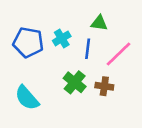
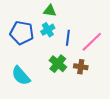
green triangle: (99, 23) -> (50, 11), moved

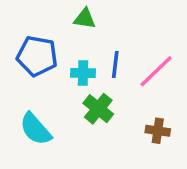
cyan cross: (48, 30) -> (83, 73), moved, turned 32
brown cross: (81, 67) -> (158, 131), moved

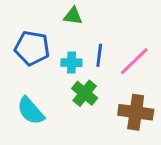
brown cross: (158, 131) -> (136, 112), size x1.6

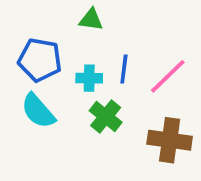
cyan semicircle: (31, 111) -> (38, 111), moved

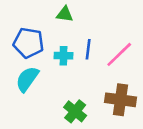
cyan semicircle: (38, 111) -> (27, 79), turned 76
green cross: (106, 116) -> (75, 111), moved

